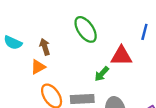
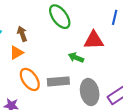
green arrow: (102, 74) -> (76, 58), turned 72

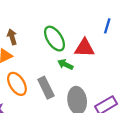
green ellipse: (60, 17) -> (55, 39), moved
gray rectangle: (58, 81) -> (46, 88), turned 65

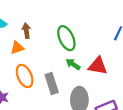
red triangle: (85, 48) -> (98, 66), moved

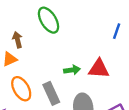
green ellipse: (66, 38) -> (49, 20), moved
green arrow: (73, 64) -> (72, 70), turned 144

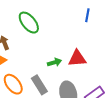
blue line: (117, 31) -> (87, 15), moved

